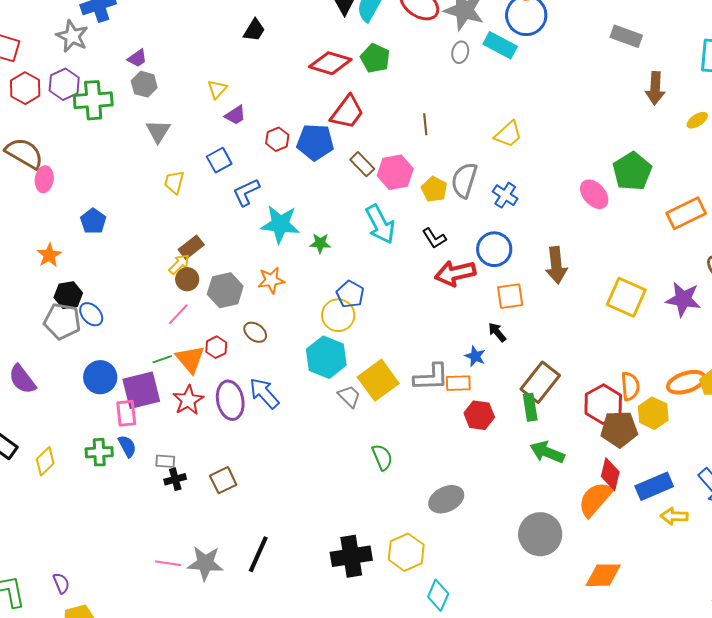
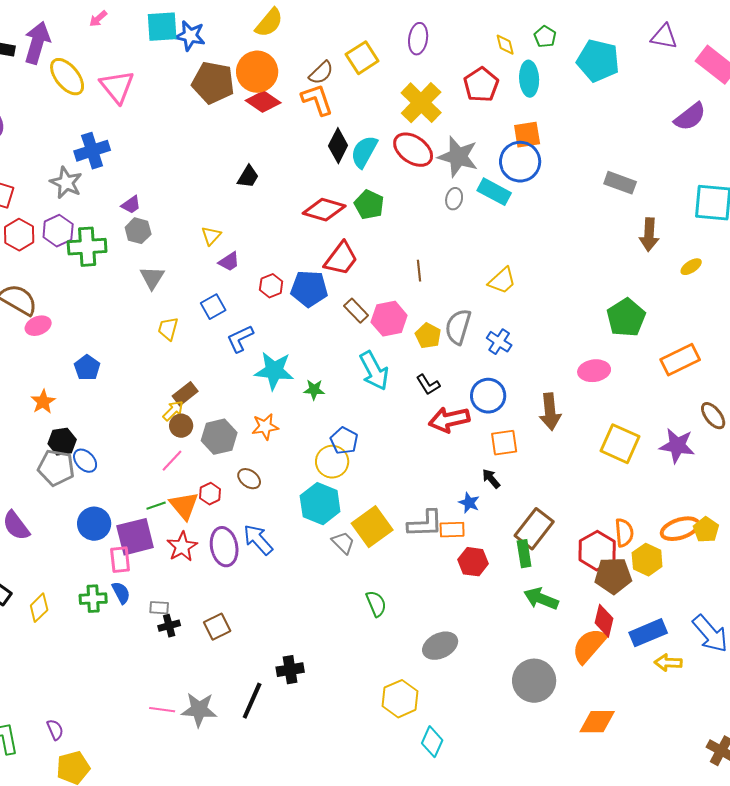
pink ellipse: (44, 179) -> (38, 326), turned 60
pink ellipse: (594, 194) -> (594, 371), moved, turned -56
black cross: (351, 556) -> (290, 670), moved, size x0.7

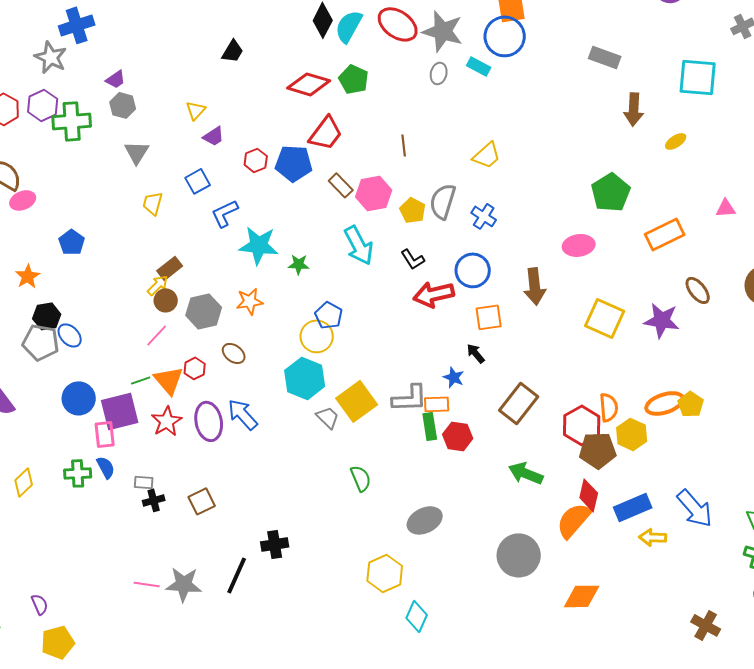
cyan rectangle: (494, 192) -> (479, 66), size x0.7
green rectangle: (524, 554) -> (430, 426), moved

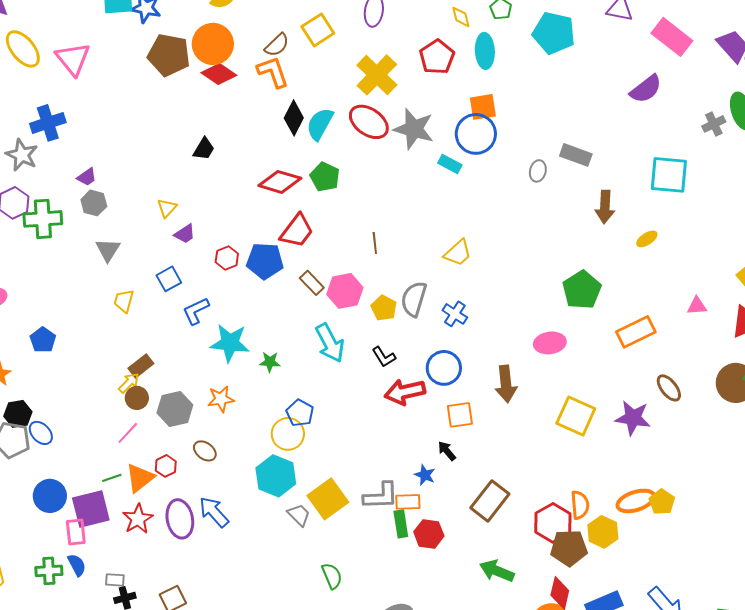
gray ellipse: (439, 73) -> (538, 171), moved
orange triangle: (169, 380) -> (140, 478), turned 32

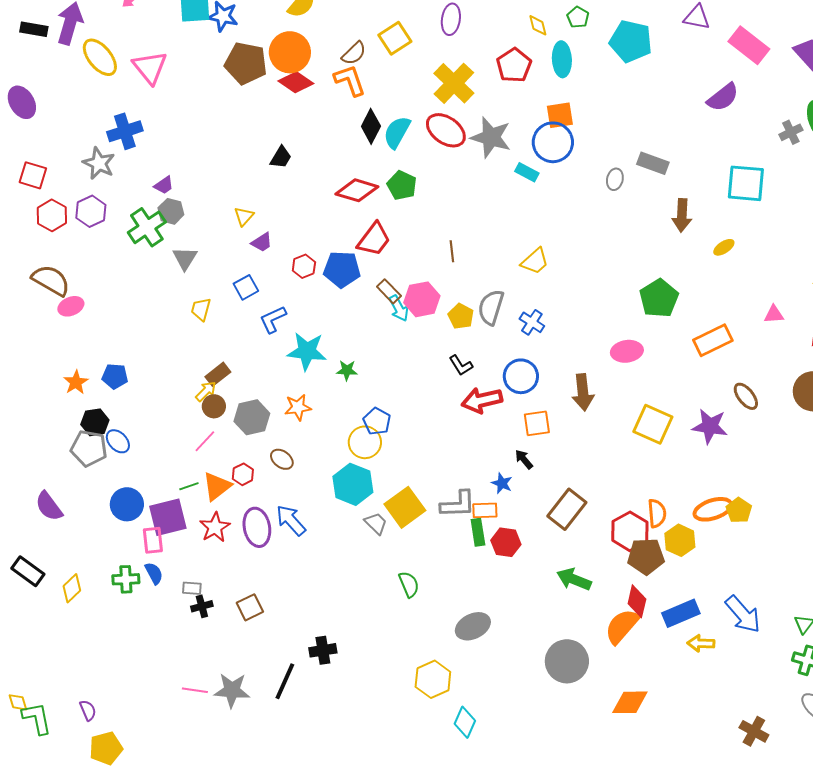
green cross: (43, 219) -> (147, 227), moved, turned -30
blue pentagon: (43, 340) -> (115, 376), moved, turned -30
cyan arrow: (330, 343) -> (399, 308), moved, size x0.7

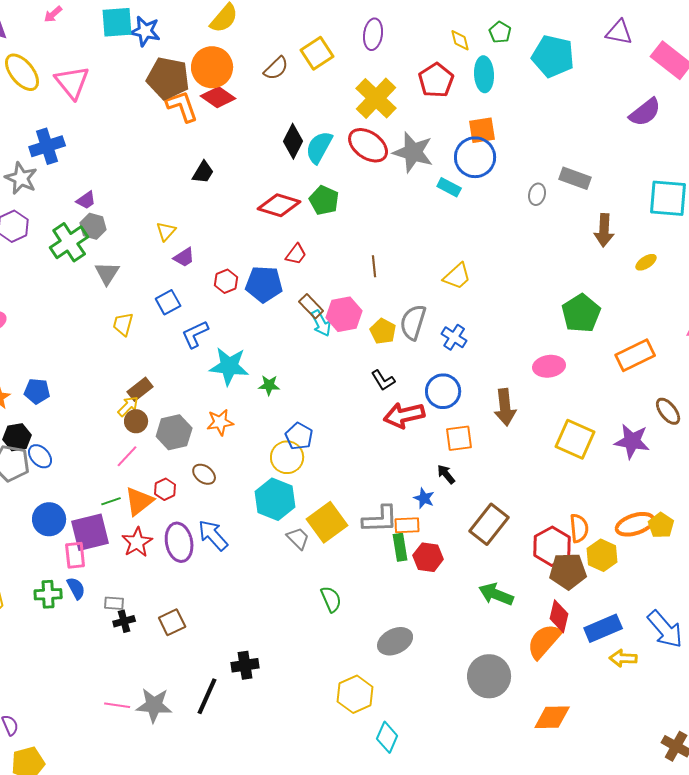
orange L-shape: (350, 80) -> (182, 106), moved
red trapezoid: (374, 239) -> (296, 254), size x0.6

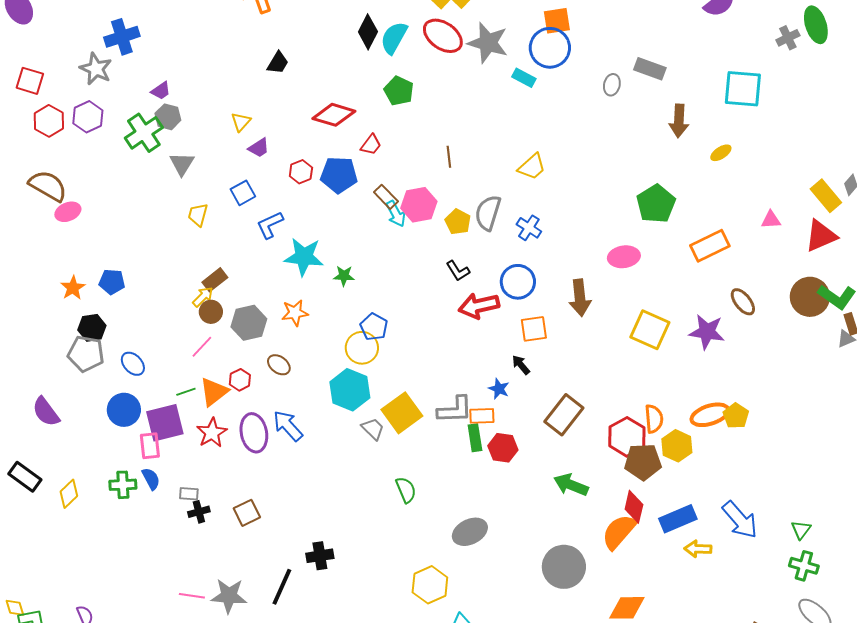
red diamond: (279, 205) -> (334, 115), moved
blue ellipse: (40, 456) -> (133, 364), moved

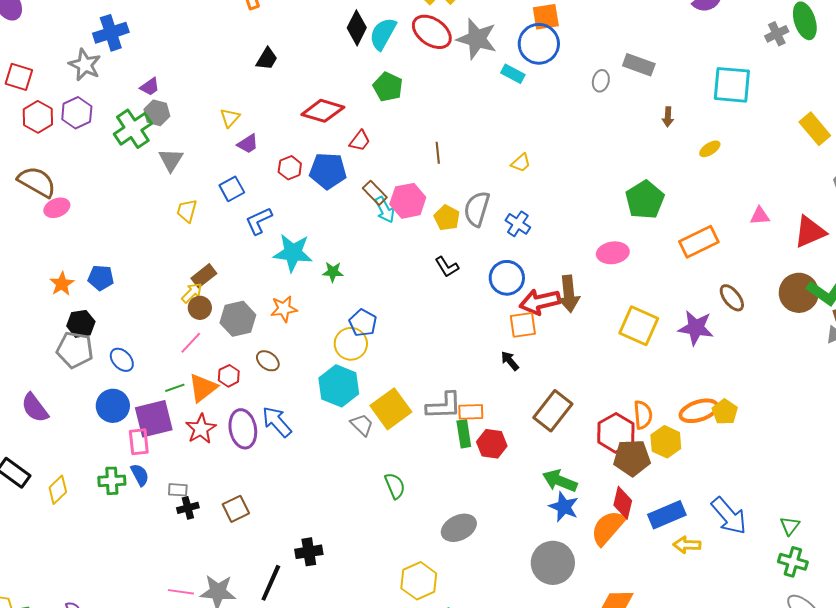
brown arrow: (679, 121) -> (668, 117), size x0.6
yellow trapezoid: (532, 167) -> (521, 163), size x0.7
yellow rectangle: (826, 196) -> (815, 129), moved
red arrow: (479, 306) -> (540, 302), moved
blue star: (499, 389) -> (564, 507), moved, size x1.4

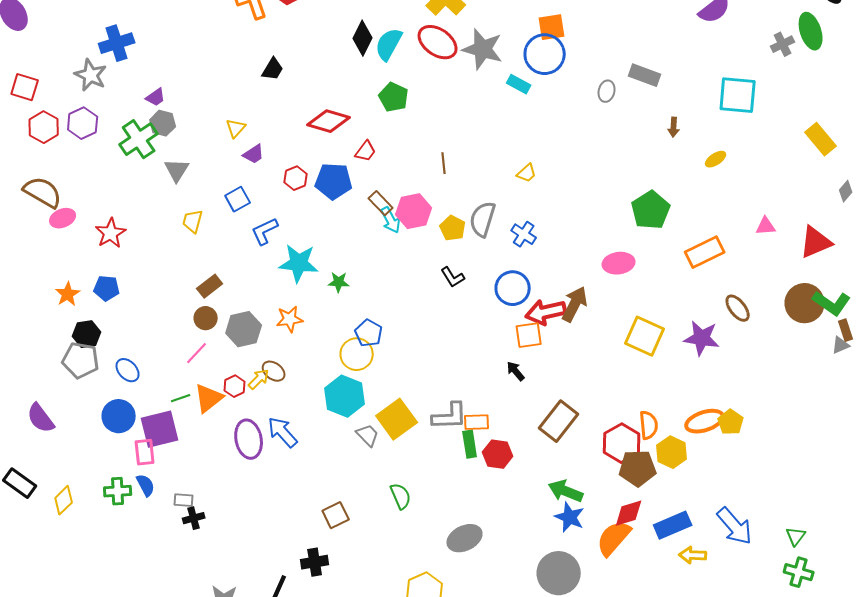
yellow arrow: (192, 293) -> (259, 379), moved
brown arrow: (569, 294) -> (575, 304), turned -147
red star: (201, 429) -> (111, 233), moved
red diamond: (623, 503) -> (629, 513), turned 60
brown square: (236, 509) -> (336, 515), moved

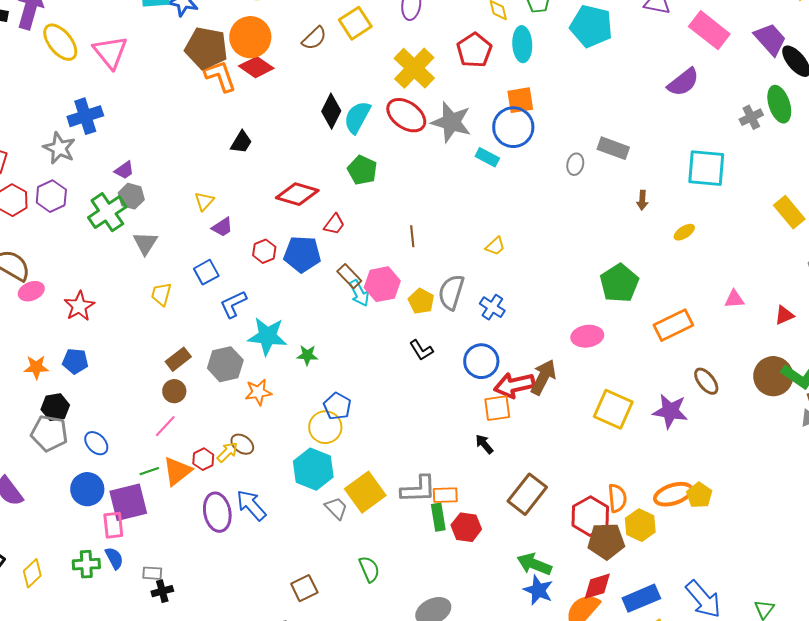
red triangle: (816, 242) -> (784, 315), size x0.6
orange star: (68, 294) -> (36, 367), turned 30
gray hexagon: (244, 329) -> (225, 364), moved

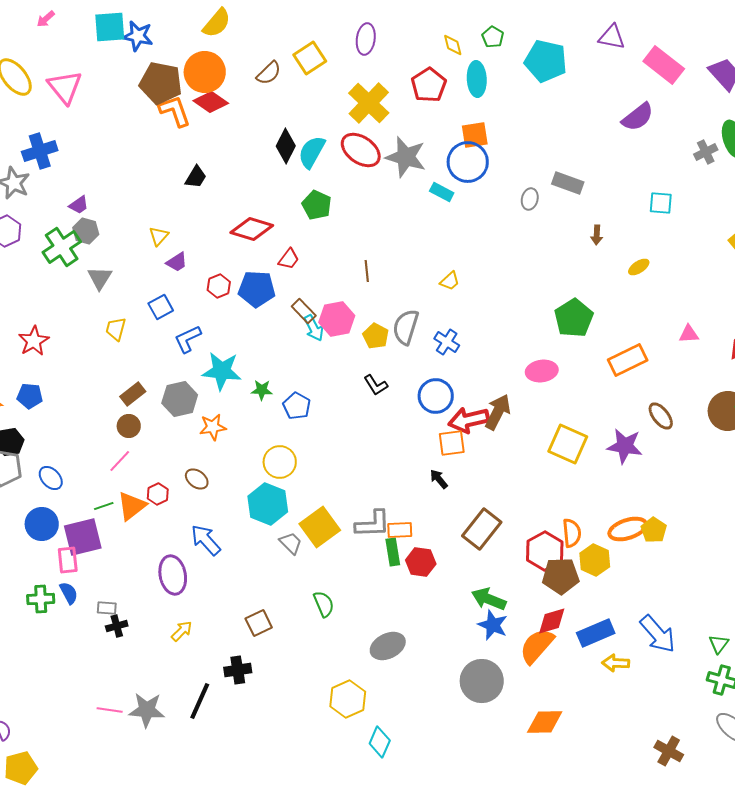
cyan square: (706, 168) -> (661, 203), size x0.6
blue pentagon: (337, 406) -> (297, 406), moved
yellow arrow: (227, 452) -> (182, 631), moved
purple ellipse: (217, 512) -> (173, 575), moved

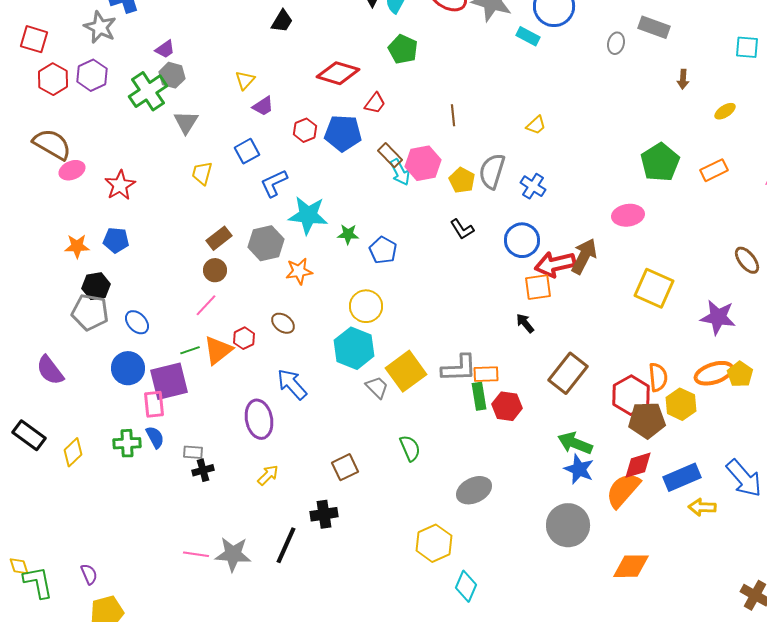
orange rectangle: (628, 360) -> (714, 170), moved, size x0.7
purple star: (625, 446) -> (718, 317), moved

